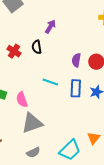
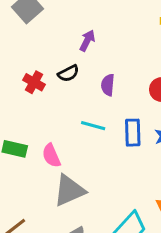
black semicircle: (37, 47) -> (68, 73), turned -104
purple semicircle: (76, 60) -> (108, 85), moved

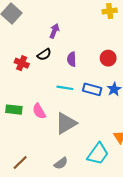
blue rectangle: (133, 133) -> (92, 89), turned -66
gray triangle: (69, 191) -> (66, 123), moved

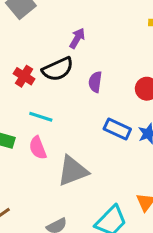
black semicircle: (44, 54) -> (58, 69), size x1.5
cyan line: (65, 88) -> (41, 117), moved

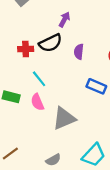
red cross: (24, 76) -> (26, 49), turned -32
cyan line: (41, 117) -> (39, 79), turned 35

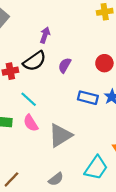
purple semicircle: (79, 52) -> (65, 65), turned 32

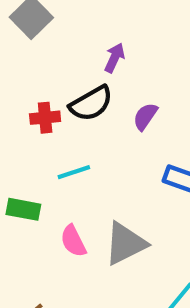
cyan line: (29, 99) -> (74, 172), turned -66
pink semicircle: (31, 123) -> (73, 241), moved

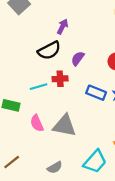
red cross: (45, 118) -> (60, 79), moved
gray triangle: (125, 244) -> (65, 126), turned 35

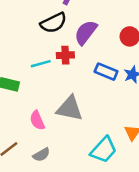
purple semicircle: (78, 58) -> (86, 32), size x1.5
pink semicircle: (37, 123) -> (37, 120), moved
gray semicircle: (55, 167) -> (41, 155), moved

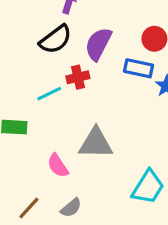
blue rectangle: (106, 72) -> (139, 68), moved

